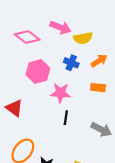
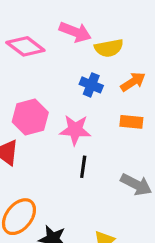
pink hexagon: (38, 71) -> (30, 117), moved

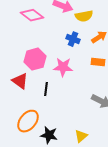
black line: (83, 167) -> (46, 89), moved

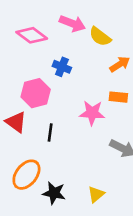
yellow semicircle: (84, 16) -> (100, 37), turned 48
blue cross: (73, 39) -> (62, 67), moved
pink star: (63, 67) -> (92, 113), moved

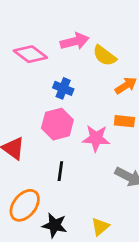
pink arrow: (72, 23) -> (75, 41), turned -35
pink hexagon: (36, 93) -> (57, 124), moved
black line: (50, 133) -> (60, 171), moved

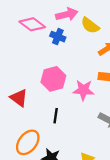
blue cross: (63, 88) -> (58, 37), moved

